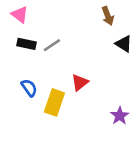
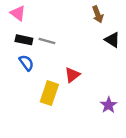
gray line: (52, 45) -> (47, 41), turned 49
blue semicircle: (29, 88) -> (26, 63), moved

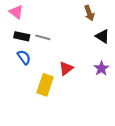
purple star: (109, 105) -> (101, 68), moved

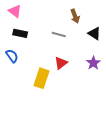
brown arrow: (89, 13) -> (75, 16), moved
gray line: (43, 37) -> (59, 34), moved
blue semicircle: (24, 57) -> (12, 56), moved

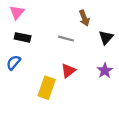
pink triangle: (15, 11) -> (17, 12), turned 32
black triangle: (94, 33) -> (106, 37), turned 40
blue semicircle: (12, 56) -> (13, 63), turned -104

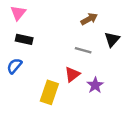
brown arrow: (84, 18) -> (89, 19), turned -98
gray line: (66, 39) -> (83, 50), moved
purple star: (105, 71) -> (95, 85), moved

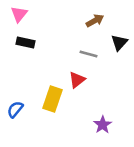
blue semicircle: (14, 66) -> (15, 109), moved
purple star: (95, 85) -> (103, 125), moved

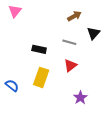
black rectangle: (25, 42) -> (39, 49), moved
red triangle: (77, 80) -> (70, 65), moved
blue semicircle: (15, 109) -> (12, 86), turned 88

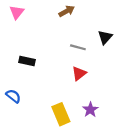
brown arrow: (74, 16) -> (67, 11), moved
black rectangle: (39, 49) -> (27, 61), moved
yellow rectangle: (41, 77) -> (61, 114), moved, turned -42

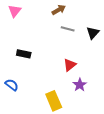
gray line: (78, 47) -> (68, 29), moved
purple star: (90, 110) -> (80, 85), moved

